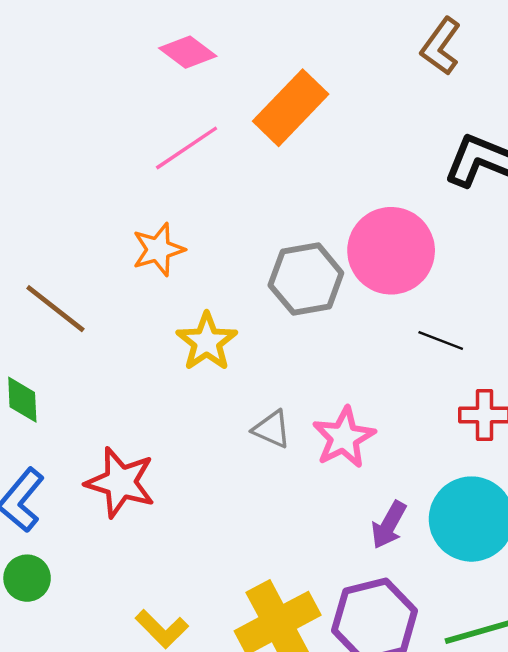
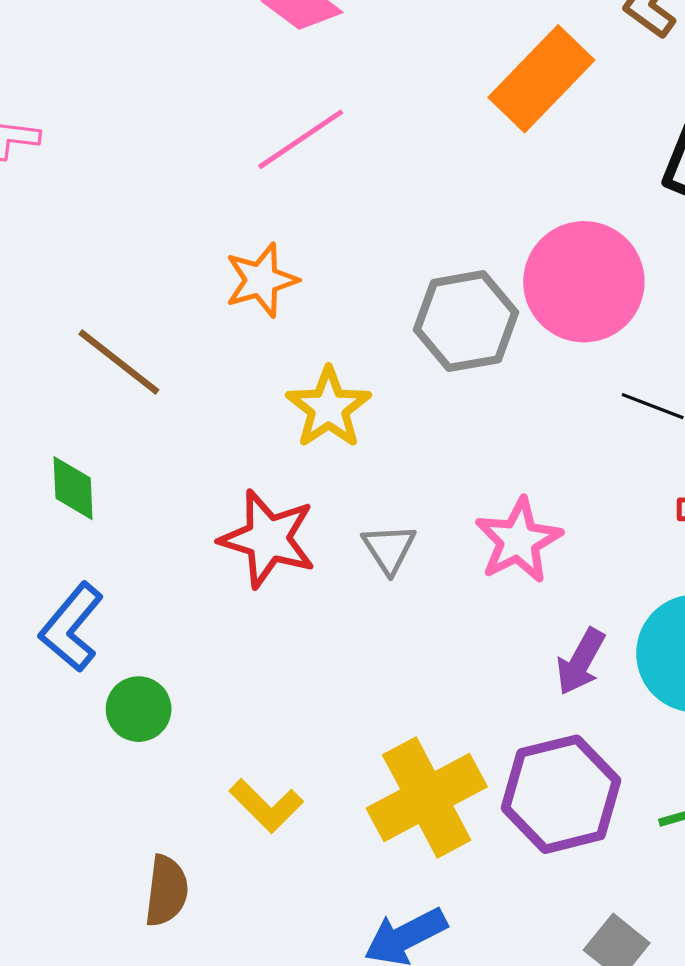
orange rectangle: (291, 108) -> (541, 79), moved
gray triangle: (272, 429) -> (389, 549), moved, turned 33
red star: (120, 482) -> (268, 539), moved
green circle: (27, 578) -> (139, 709), moved

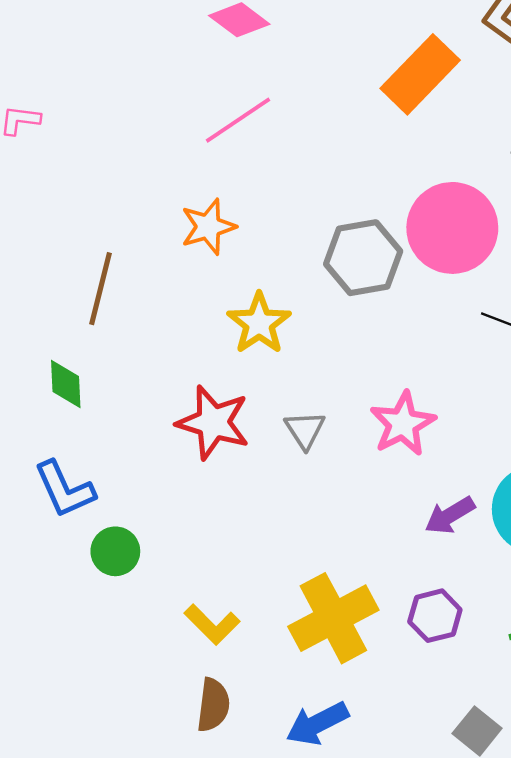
brown line: (119, 362) -> (100, 289), turned 66
blue L-shape: (71, 627) -> (65, 489), turned -64
purple arrow: (581, 662) -> (450, 515), turned 30
purple hexagon: (561, 794) -> (435, 616), size x0.6
brown semicircle: (166, 891) -> (213, 705), moved

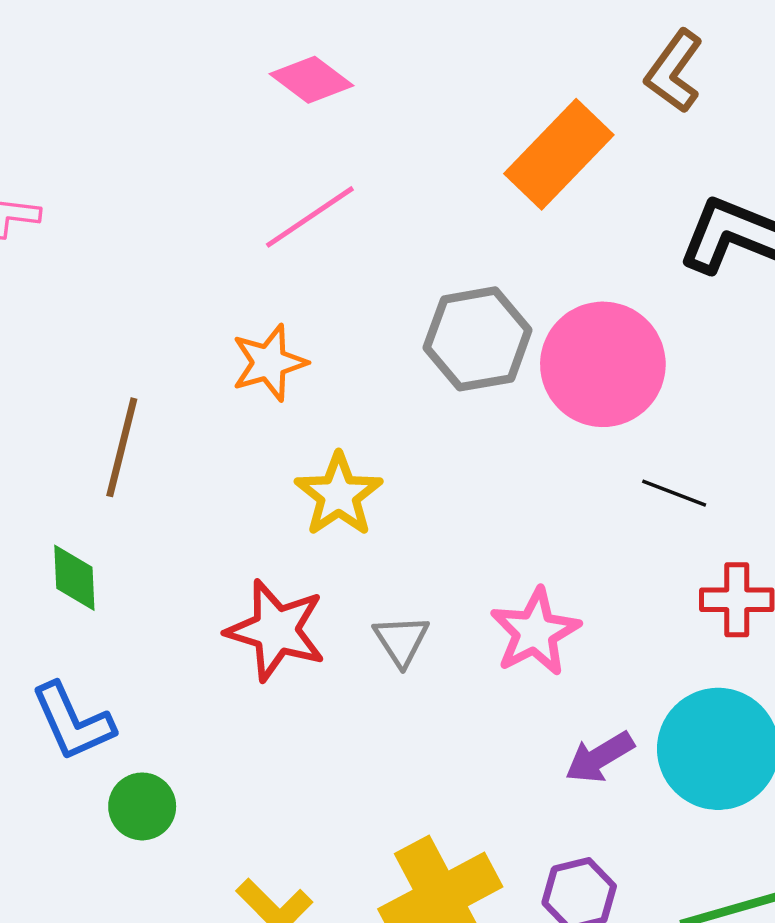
gray hexagon: (363, 258) -> (478, 339), moved

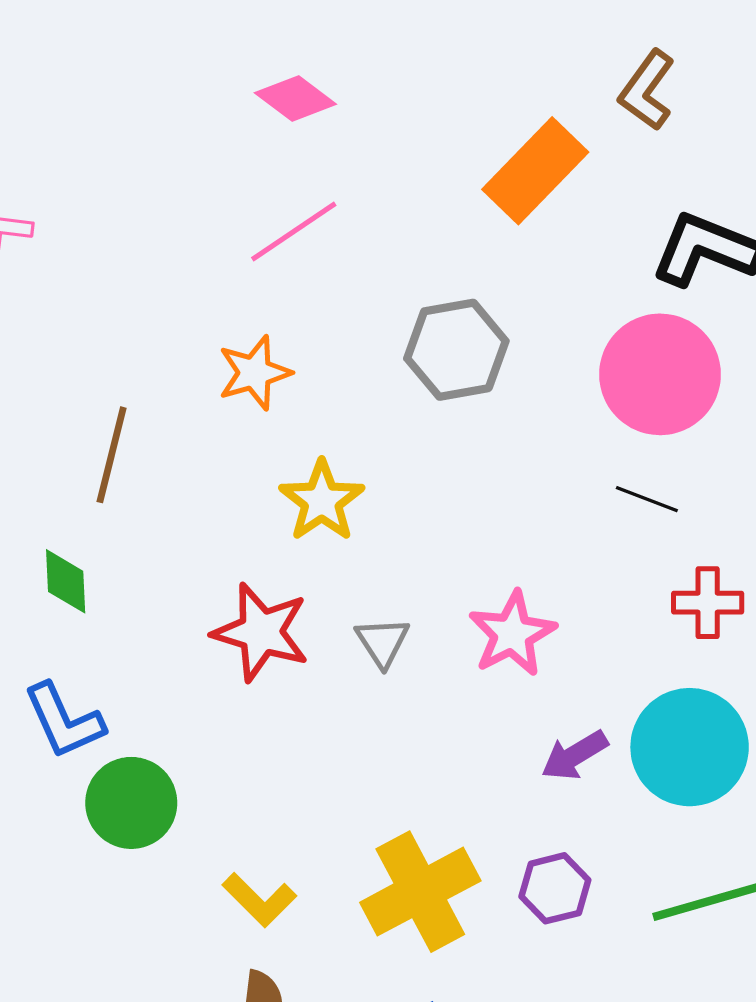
pink circle: (603, 364) -> (660, 374), moved
green circle: (142, 806) -> (131, 803), size x1.4

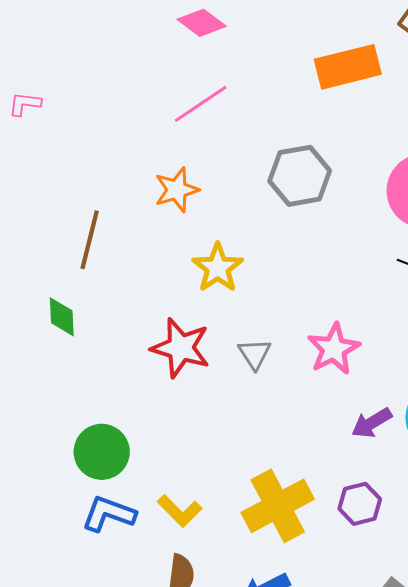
orange rectangle: (535, 171) -> (348, 67), turned 32
blue L-shape: (64, 721) -> (109, 514), moved, turned 134

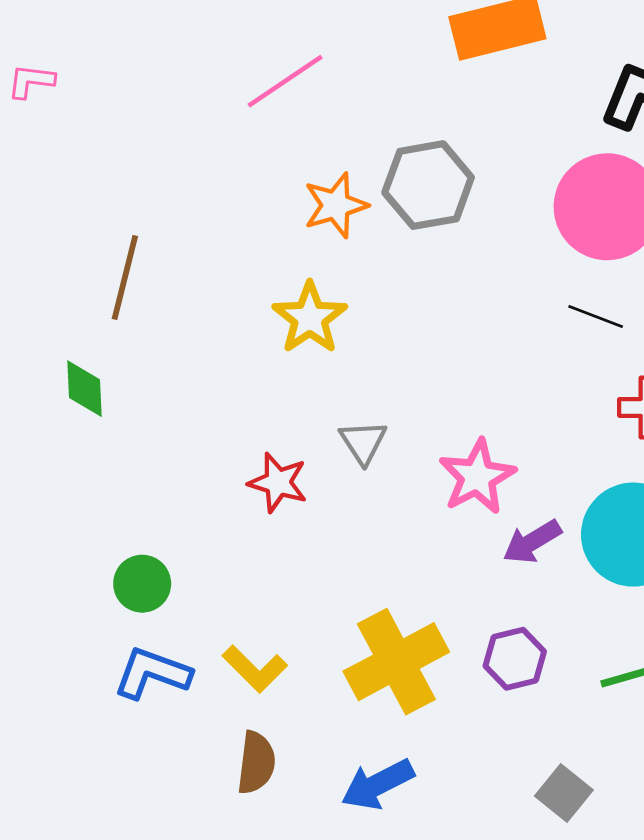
orange star: (177, 190) -> (336, 205), moved
red star: (181, 348) -> (278, 483), moved, size x0.7
pink star: (334, 349) -> (477, 477), moved
green circle: (102, 452) -> (142, 584), size x0.7

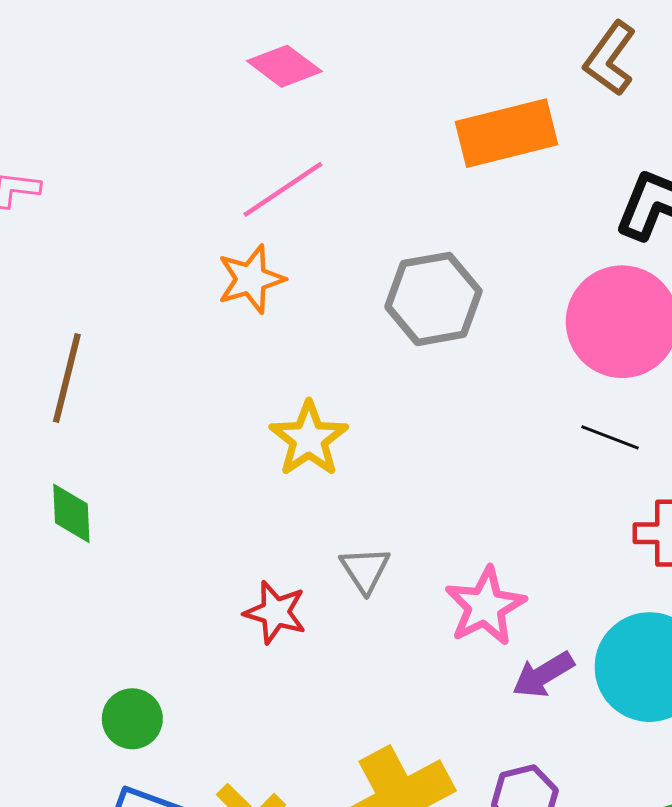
orange star: (336, 205) -> (251, 279), moved
brown line: (125, 278) -> (67, 378), moved

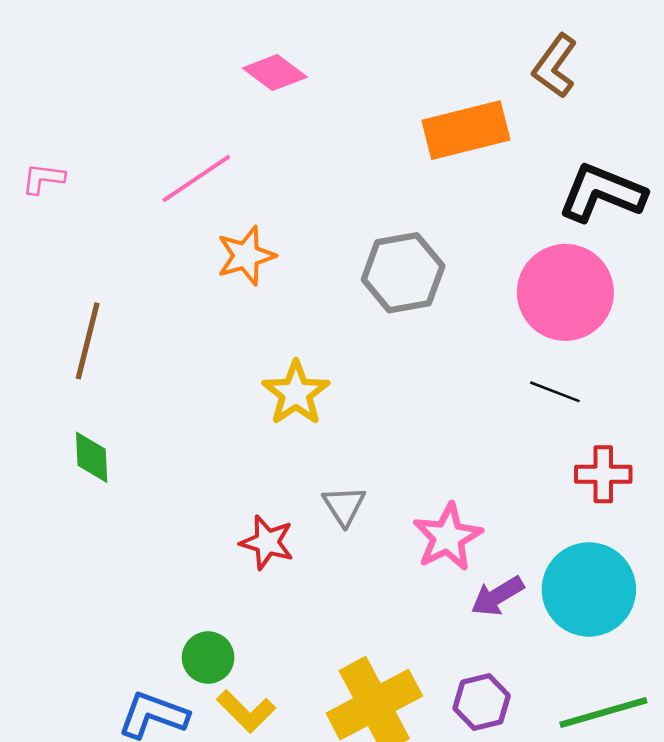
pink line: (283, 189) -> (196, 179), moved
green circle: (132, 719) -> (208, 658), moved

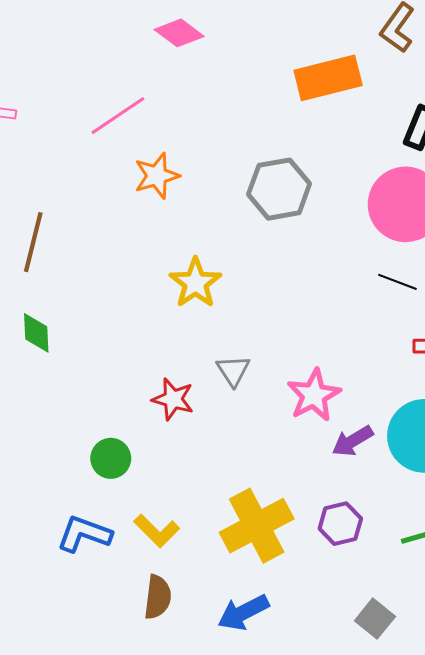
green circle: (208, 658) -> (111, 458), moved

